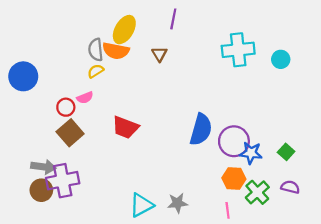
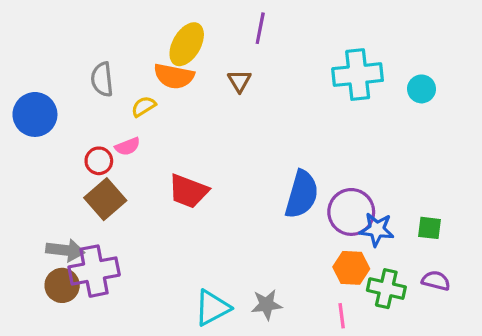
gray semicircle: (96, 50) -> (102, 79), moved
green square: (286, 152) -> (429, 228), turned -35
green cross: (257, 192) -> (386, 289), turned -35

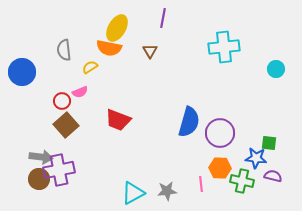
cyan circle: (422, 89) -> (276, 69), moved
blue star: (377, 229) -> (256, 158), moved
pink line: (342, 316) -> (201, 184), moved

